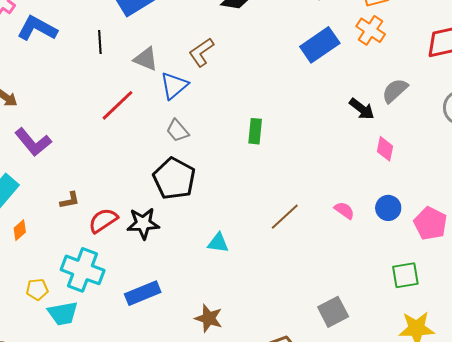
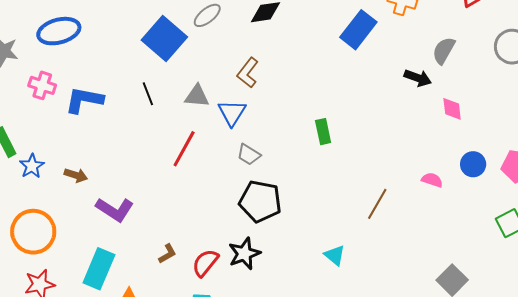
cyan triangle: (218, 243) -> (335, 255), moved, turned 50

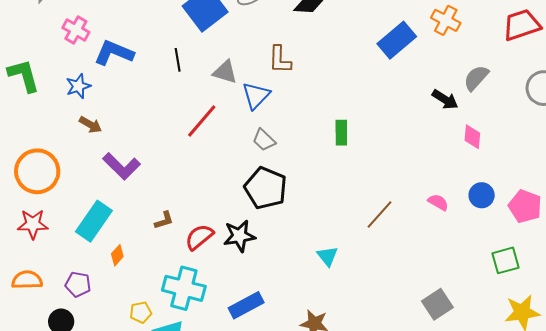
brown L-shape: (248, 73) -> (280, 60), turned -48
blue star: (32, 166) -> (78, 86), moved

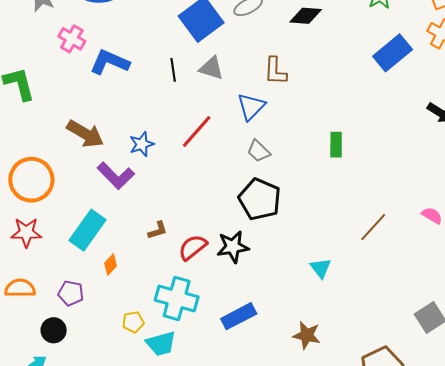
gray triangle: (225, 72) -> (211, 68), moved
blue star: (78, 86) -> (142, 144), moved
brown arrow: (90, 125) -> (85, 134), size x1.6

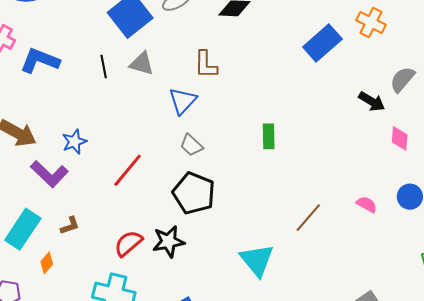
red line: (197, 131) -> (128, 170), moved
brown L-shape: (158, 230) -> (70, 226), moved
cyan triangle: (321, 268) -> (257, 260), size x1.6

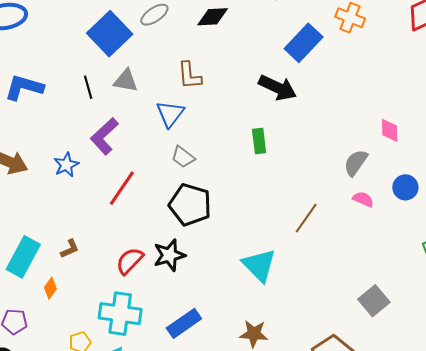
gray semicircle: (402, 79) -> (356, 163), moved
black arrow: (372, 101) -> (278, 88), moved, size x1.4
purple L-shape: (49, 174) -> (104, 136), moved, turned 99

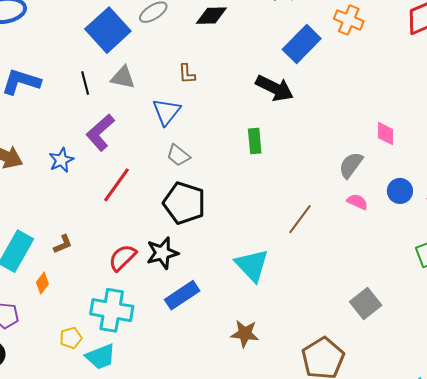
brown L-shape: (190, 75) -> (187, 74), size x0.7
blue rectangle: (184, 323) -> (182, 295), moved

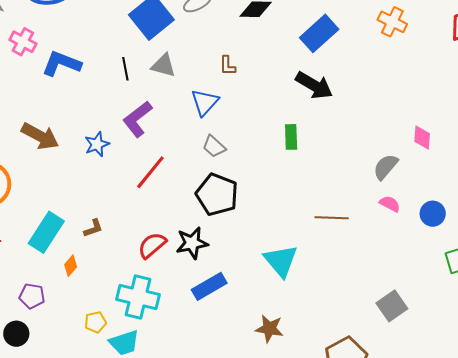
blue rectangle: (302, 44) -> (319, 33), moved
blue circle: (400, 191) -> (433, 214), moved
brown line: (300, 219) -> (332, 218), turned 52

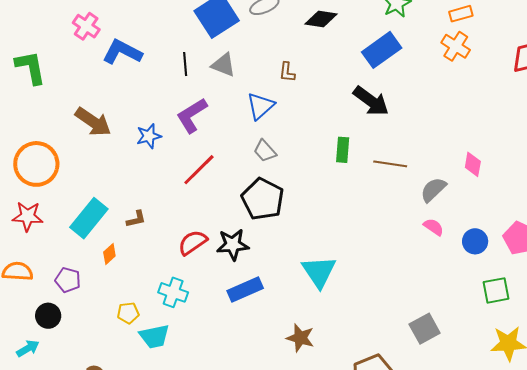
brown line: (332, 218) -> (390, 164), moved
cyan cross: (138, 297) -> (173, 292), size x0.7

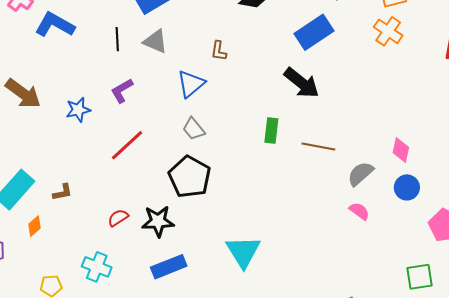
purple L-shape: (192, 115) -> (122, 91), size x0.7
blue circle: (475, 241) -> (407, 187), moved
red semicircle: (193, 242) -> (118, 218), size x0.7

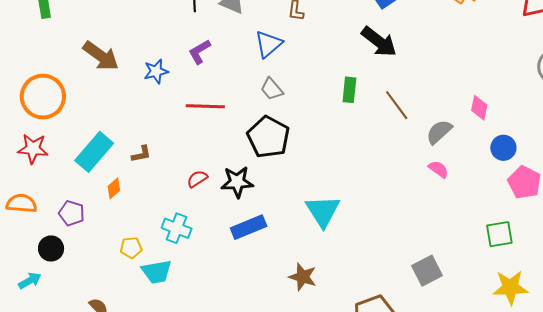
red line: (127, 145) -> (205, 106), turned 45
brown line: (318, 146) -> (397, 105), turned 44
blue circle: (407, 187) -> (503, 148), moved

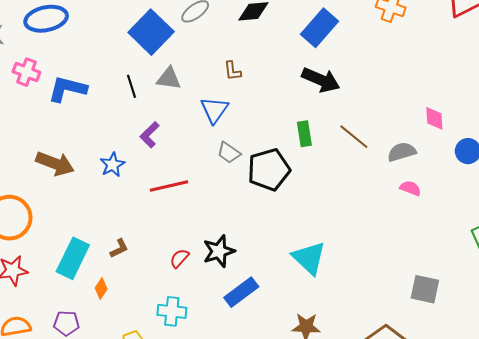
gray semicircle: (439, 132) -> (402, 152), turned 40
black pentagon: (268, 137) -> (269, 170), moved, turned -30
gray square: (427, 271) -> (425, 289), turned -36

